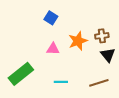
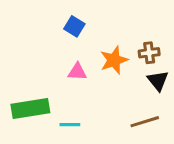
green rectangle: (21, 74) -> (30, 108), turned 30
cyan line: (61, 82) -> (70, 125), moved

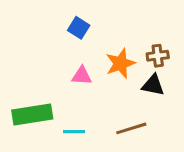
black triangle: (158, 81) -> (153, 85), moved, turned -40
brown line: (145, 122) -> (131, 128), moved

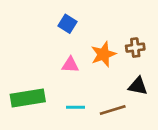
black triangle: (153, 85) -> (138, 86), moved
cyan line: (74, 132) -> (76, 107), moved

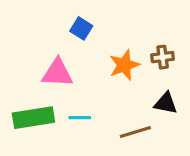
pink triangle: (70, 65) -> (57, 73), moved, size x1.5
cyan line: (76, 107) -> (80, 118), moved

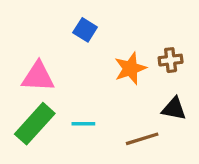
pink triangle: (57, 73) -> (38, 77), moved
green rectangle: (33, 118) -> (35, 124), turned -39

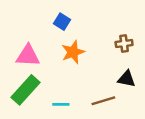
orange star: (130, 68) -> (73, 52), moved
cyan line: (83, 124) -> (61, 104), moved

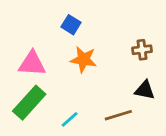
orange star: (73, 52) -> (84, 59), turned 30
cyan line: (61, 104) -> (70, 119), turned -42

